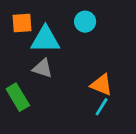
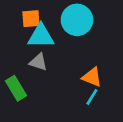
cyan circle: (85, 22) -> (77, 20), size x1.6
orange square: (22, 23) -> (31, 19), moved

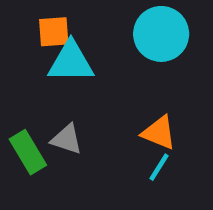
cyan circle: (77, 20) -> (161, 34), moved
gray triangle: (38, 62) -> (67, 139), moved

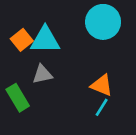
orange square: (54, 32) -> (22, 40), moved, turned -35
gray triangle: (67, 139) -> (42, 74), moved, turned -30

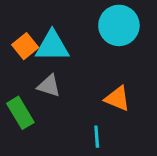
gray triangle: (42, 74) -> (49, 86), turned 30
cyan line: (102, 107) -> (97, 137), moved, turned -36

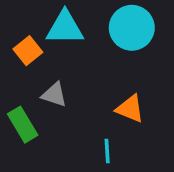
cyan triangle: (52, 46) -> (65, 28), moved

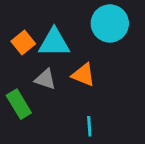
cyan triangle: (65, 28) -> (54, 43), moved
orange triangle: (130, 109) -> (83, 75), moved

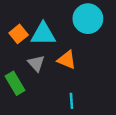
gray triangle: (45, 79) -> (36, 63), turned 30

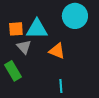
orange square: (19, 34) -> (16, 29), turned 35
gray triangle: (36, 63) -> (24, 47), moved

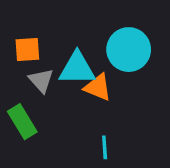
cyan circle: (75, 16) -> (129, 50), moved
cyan triangle: (37, 29) -> (77, 68), moved

